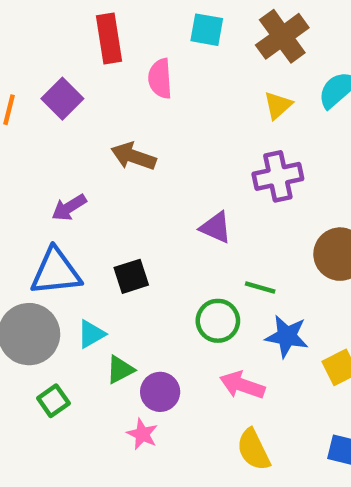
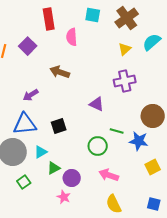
blue star: (287, 336) -> (139, 141), moved

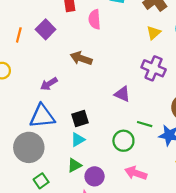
purple cross: (125, 81) -> (154, 68), turned 35
cyan triangle: (41, 152) -> (78, 140), moved

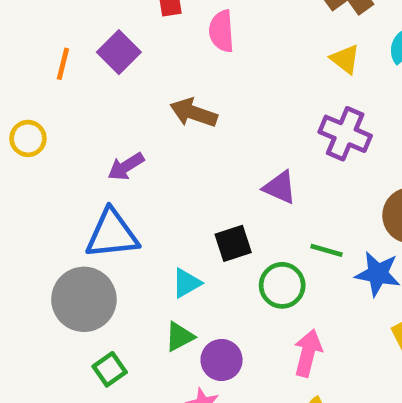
yellow triangle: (154, 33) -> (345, 59), turned -40
black square: (80, 118) -> (233, 243), moved
pink arrow: (136, 173) -> (308, 353), turned 85

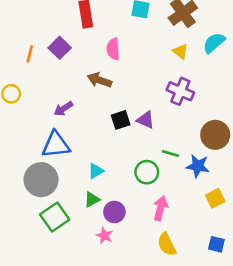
pink semicircle: (222, 31) -> (113, 49), moved
black square: (233, 243) -> (121, 120), moved
green square: (110, 369) -> (55, 217), size x1.6

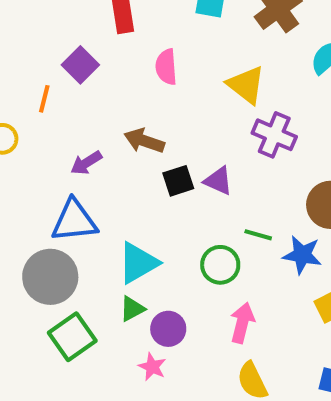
yellow triangle: (180, 51) -> (246, 85), moved, size x1.5
orange line: (30, 54) -> (44, 99), moved
brown arrow: (99, 80) -> (144, 141), moved
cyan triangle: (96, 171) -> (138, 263), size x1.6

